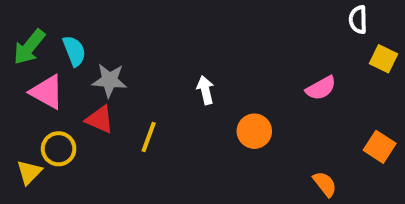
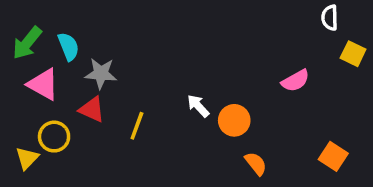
white arrow: (205, 90) -> (198, 106), moved, turned -30
orange square: (380, 147) -> (333, 156), moved
orange semicircle: (325, 184) -> (256, 164), moved

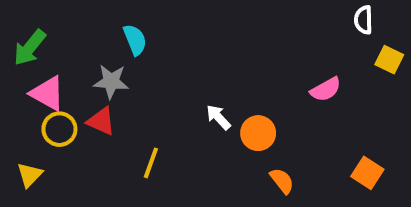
cyan semicircle: (68, 46) -> (135, 40), moved
yellow line: (137, 126) -> (151, 163), moved
yellow circle: (54, 137) -> (59, 129), moved

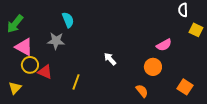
red triangle: (101, 121) -> (45, 72), moved
orange circle: (258, 133) -> (153, 67), moved

